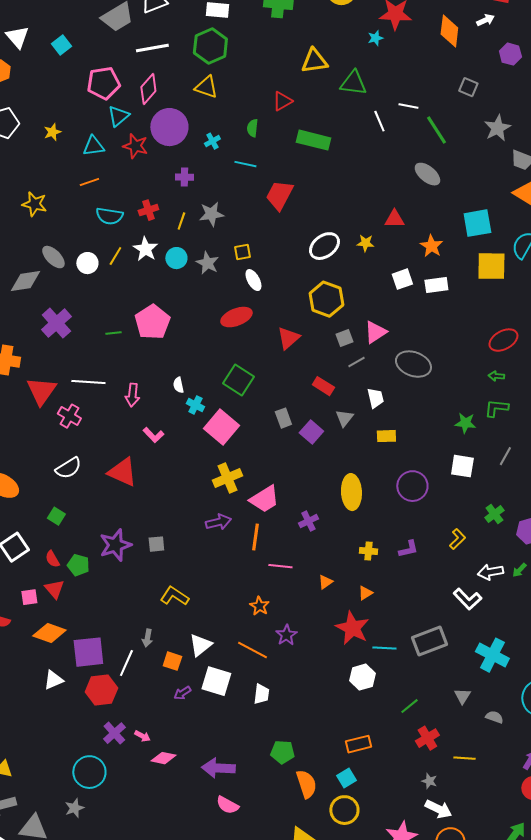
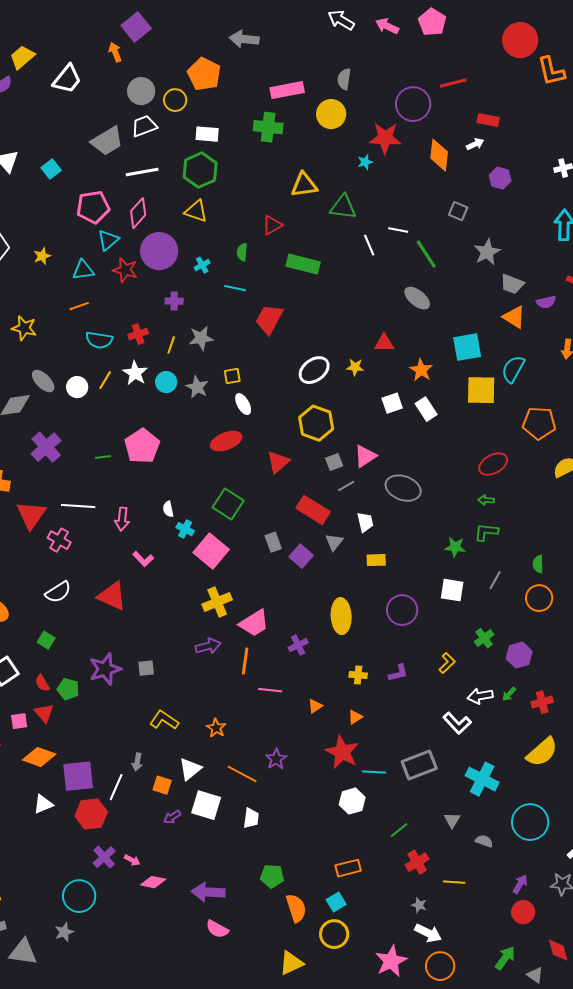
white rectangle: (436, 285) -> (426, 409), turned 65
red rectangle: (323, 386) -> (313, 510), size x1.5
orange star: (259, 606) -> (216, 728), moved

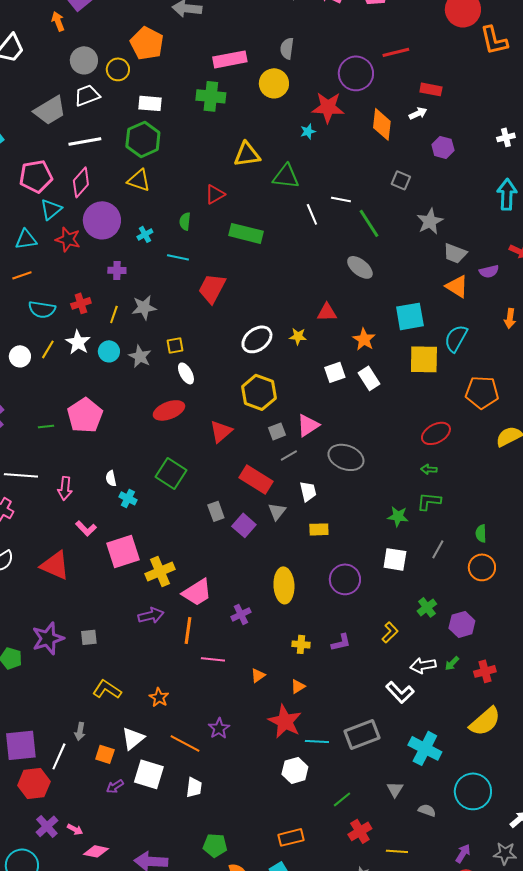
pink square: (211, 551) -> (123, 551), moved, turned 32

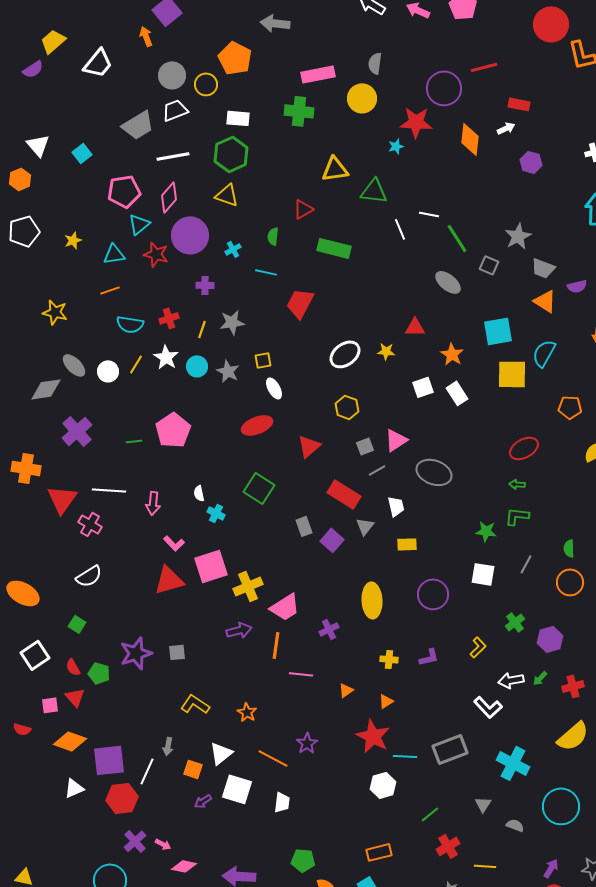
gray square: (401, 180) -> (489, 265), moved
yellow hexagon: (259, 392) -> (347, 407), size x0.7
orange pentagon: (482, 392) -> (570, 407), size x0.7
red triangle: (55, 565) -> (169, 580), moved, turned -40

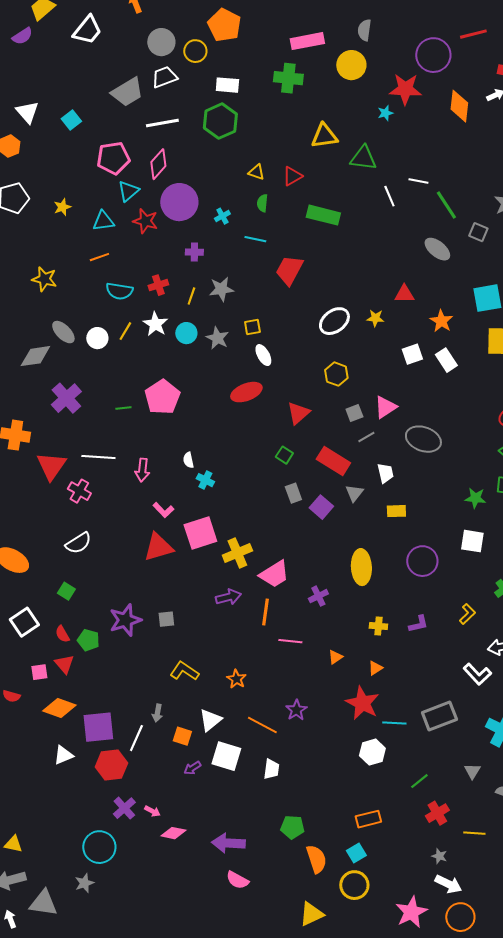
yellow triangle: (227, 195) -> (256, 172), moved, size x0.7
green square: (259, 488) -> (284, 455), moved, size x0.6

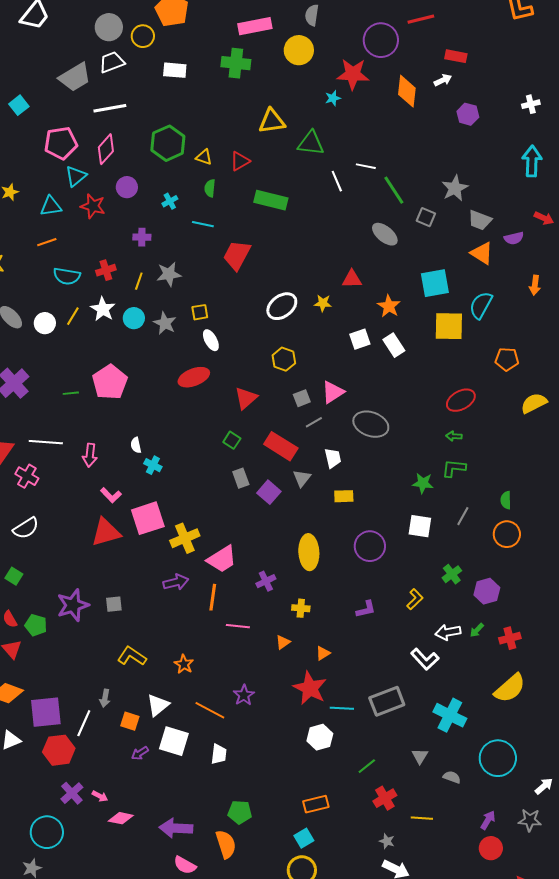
green hexagon: (220, 121) -> (168, 143), moved
purple circle: (179, 202) -> (127, 187), size x0.6
yellow cross: (378, 626) -> (301, 608), moved
orange semicircle: (316, 859) -> (226, 844), moved

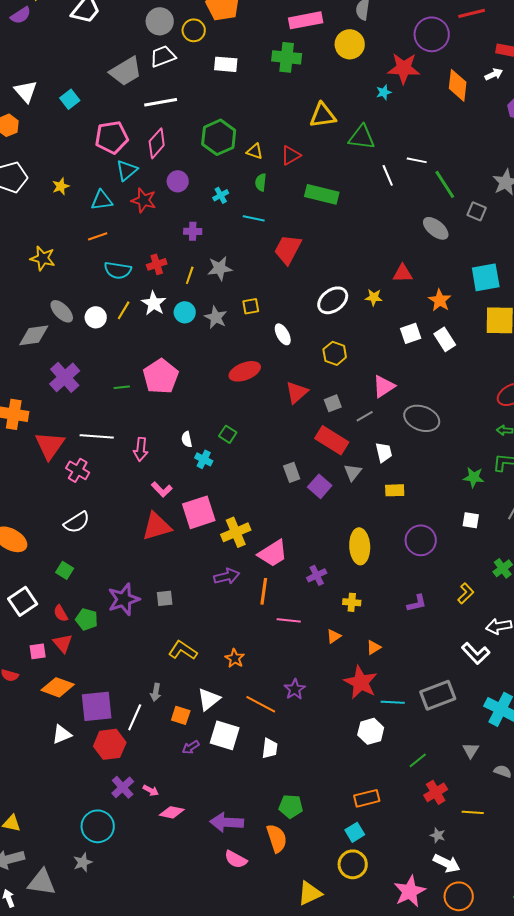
white ellipse: (211, 340) -> (283, 334), moved
gray square: (302, 398) -> (333, 403), moved
green square: (232, 440) -> (228, 434), moved
white square: (420, 526) -> (471, 520), size x0.7

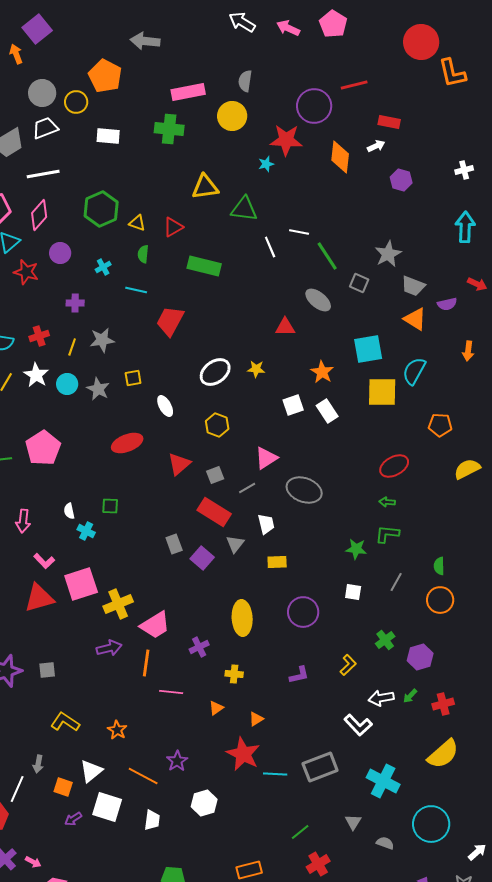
red triangle: (403, 273) -> (285, 327), moved
green square: (228, 434) -> (110, 506), turned -30
white hexagon: (371, 731) -> (204, 803), moved

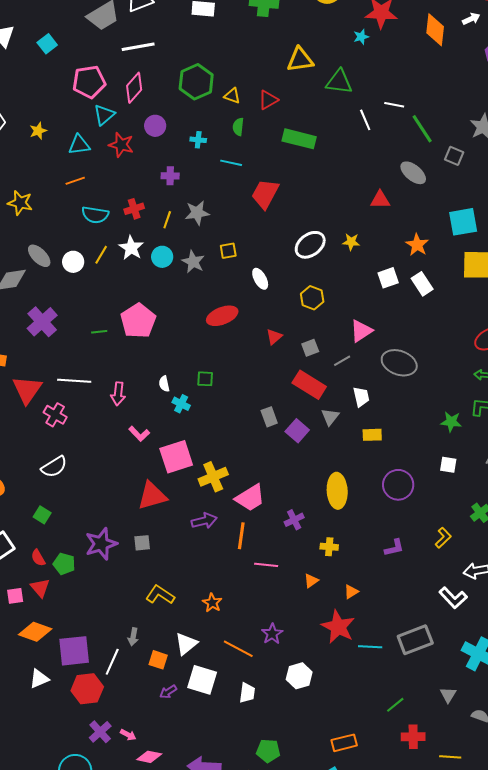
cyan cross: (103, 267) -> (198, 140), turned 35
red triangle: (179, 464) -> (274, 337), size x0.7
red triangle: (39, 598) -> (152, 496), moved
red cross: (318, 864) -> (413, 737), turned 30

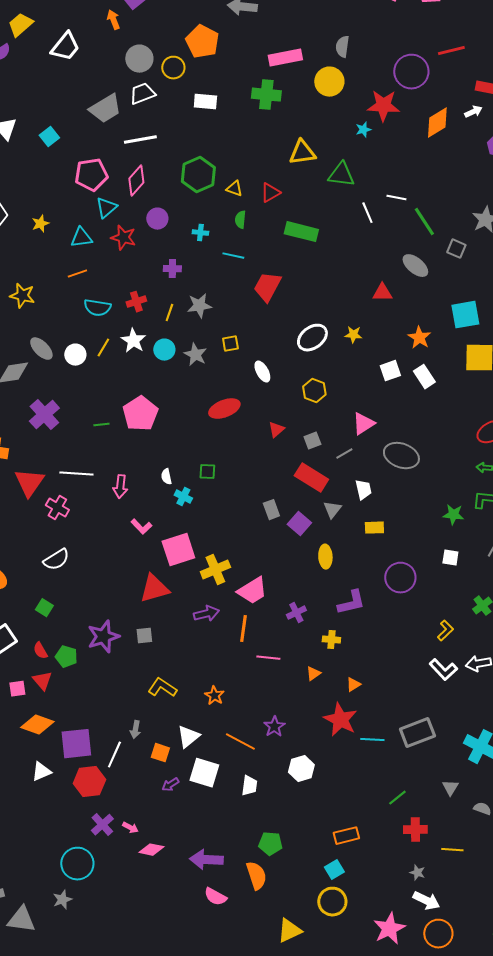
orange diamond: (435, 30) -> (437, 123), turned 52
yellow ellipse: (337, 491) -> (325, 557), moved, size x0.7
purple L-shape: (394, 548) -> (351, 603), moved, size x1.4
white L-shape: (453, 598) -> (443, 670), moved

